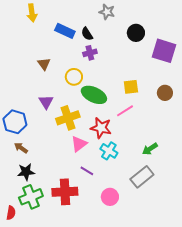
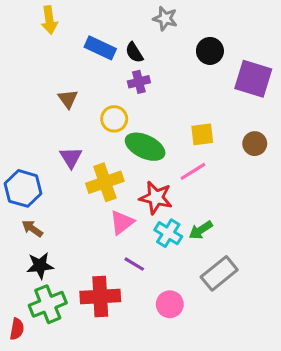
green arrow: (150, 149) -> (201, 230), moved

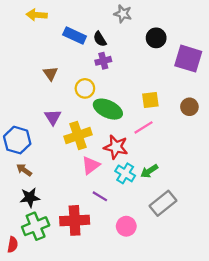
yellow arrow: (49, 20) -> (37, 15), turned 102

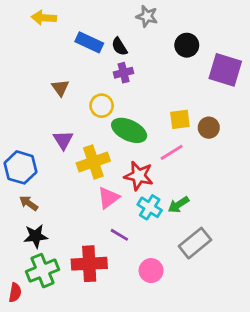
brown circle: (189, 107) -> (209, 128), moved

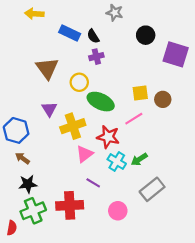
brown triangle: (60, 88) -> (47, 68), size x1.6

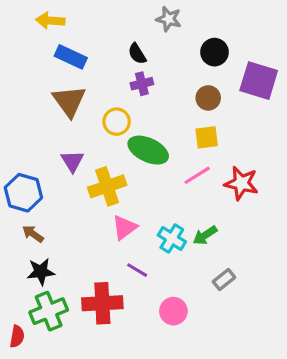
blue rectangle: (70, 33) -> (71, 57), moved
brown circle: (163, 99) -> (208, 98), moved
red star: (108, 137) -> (241, 183), moved
gray rectangle: (152, 189) -> (224, 280), size x0.6

